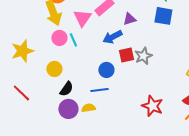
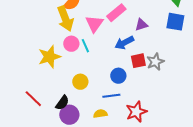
yellow star: (22, 51) -> (49, 57), moved
yellow circle: (54, 69) -> (80, 82), moved
black semicircle: (66, 89) -> (62, 103), moved
red star: (152, 106) -> (136, 112), moved, turned 30
purple circle: (68, 109) -> (69, 115), moved

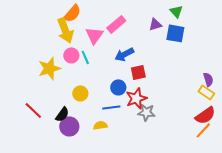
purple triangle: (141, 25) -> (155, 24), moved
gray star: (155, 62) -> (146, 112), moved, turned 30
red star: (136, 112) -> (136, 98), moved

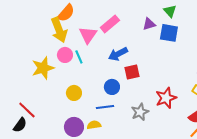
red star: (136, 98) -> (166, 98), moved
gray star: (146, 112) -> (140, 112), turned -30
black semicircle: (62, 114) -> (20, 125), moved
purple circle: (69, 126) -> (74, 127), moved

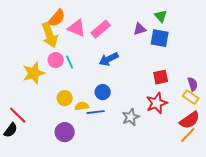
pink triangle: (88, 35) -> (77, 28), moved, turned -42
red square: (132, 72) -> (161, 77), moved
yellow semicircle: (94, 125) -> (82, 106), moved

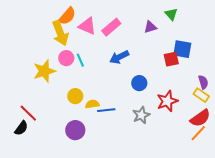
blue square: (160, 38) -> (182, 49), moved
red square: (161, 77) -> (171, 59), moved
blue circle: (103, 92) -> (139, 83), moved

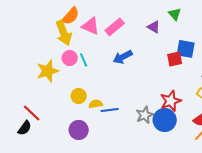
purple triangle: (150, 27) -> (154, 27), turned 48
blue circle: (139, 83) -> (165, 120), moved, size x1.5

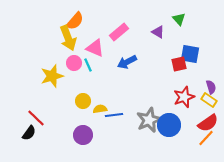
pink triangle: (91, 26) -> (95, 48), moved
red star: (171, 101) -> (184, 97), moved
gray star: (145, 115) -> (149, 120), size x1.4

